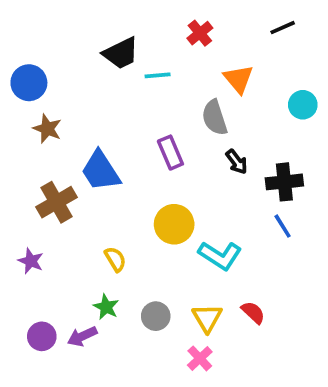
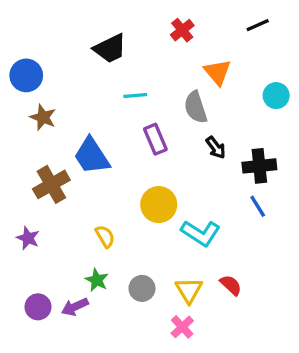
cyan line: (158, 75) -> (135, 96), moved

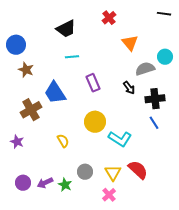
black line: (258, 25) -> (164, 14), moved, turned 32
cyan line: (135, 96) -> (72, 57), moved
gray semicircle: (196, 107) -> (145, 69), moved, turned 90
green star: (97, 280) -> (65, 185), moved
red semicircle: (231, 285) -> (138, 170), size x1.5

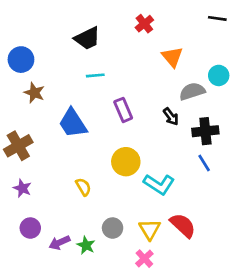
brown cross: (31, 110) -> (18, 146), moved
purple circle: (23, 183) -> (30, 228), moved

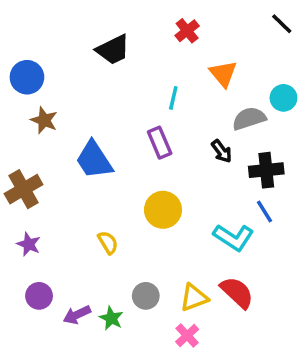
black line: (217, 18) -> (282, 24), turned 36
cyan line: (95, 75) -> (173, 98), moved, turned -72
cyan L-shape: (159, 184) -> (234, 237), moved
yellow triangle: (150, 229) -> (194, 298), turned 40

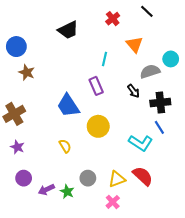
black line: (282, 24) -> (147, 11), moved
blue trapezoid: (94, 160) -> (68, 106), moved

